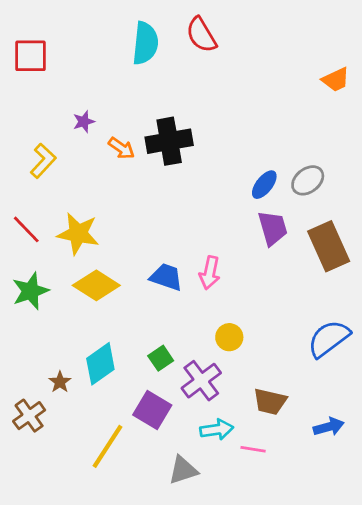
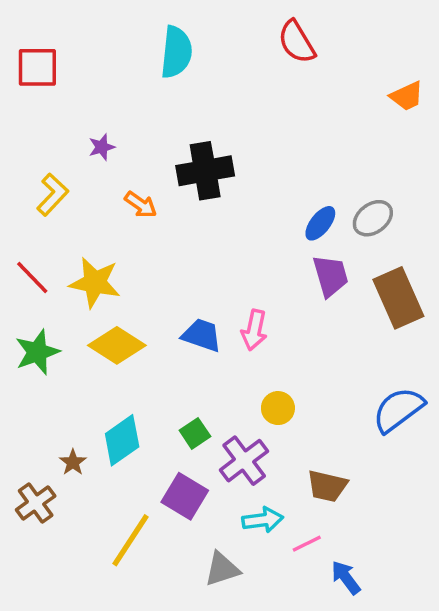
red semicircle: (201, 35) -> (297, 42), moved
orange arrow: (121, 148) -> (141, 205), moved
blue arrow: (329, 427) -> (346, 578), moved, turned -112
pink line: (253, 449) -> (307, 544), turned -35

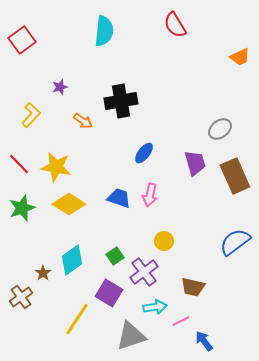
red square: (37, 67) -> (22, 40), turned -36
blue ellipse: (320, 223) -> (144, 153), moved
gray triangle: (222, 569) -> (131, 336), size x1.4

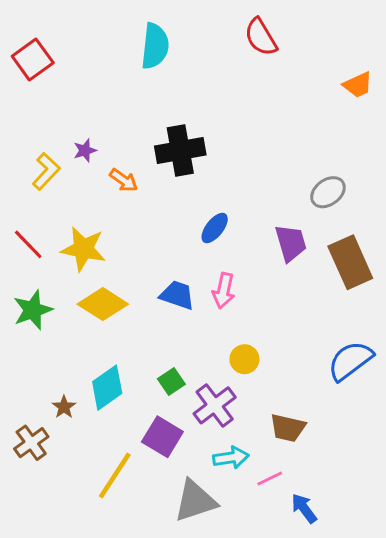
purple star: (60, 87) -> (85, 150), moved

